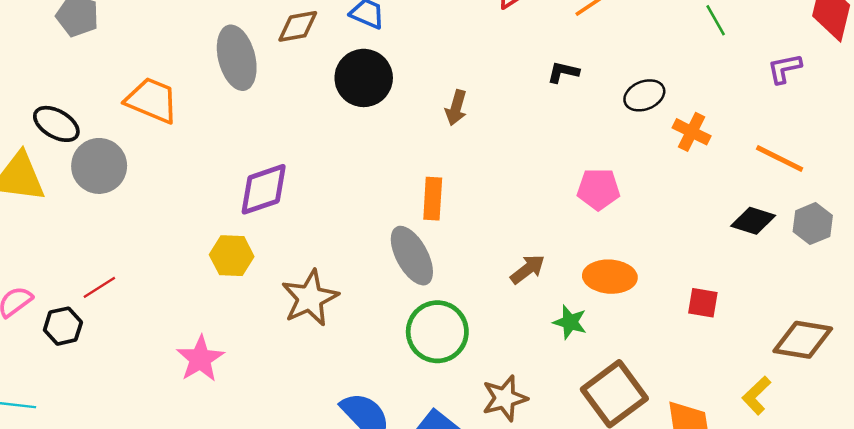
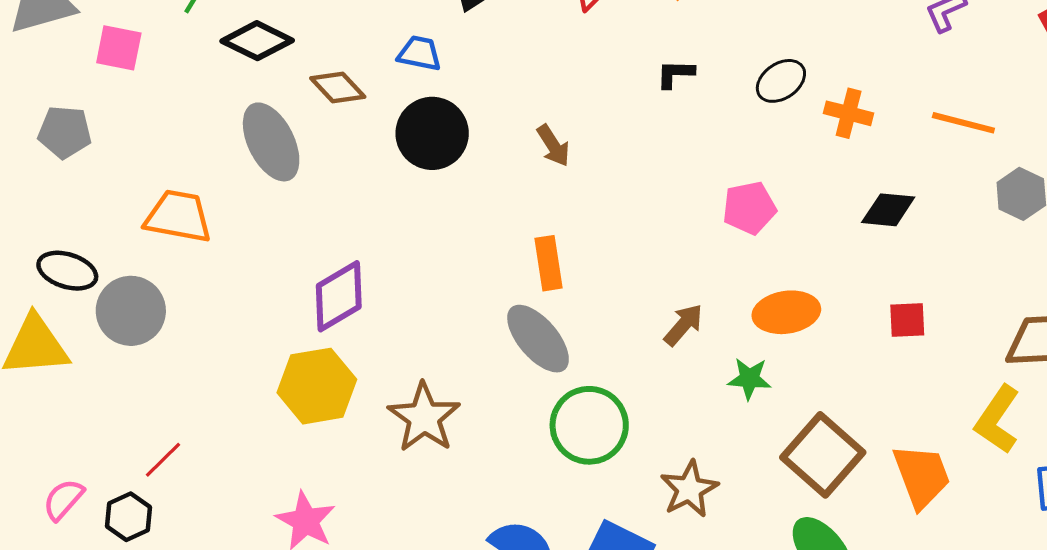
brown diamond: (298, 26) -> (338, 87), turned 69
brown arrow: (456, 108) -> (553, 146), turned -36
black diamond: (753, 221) -> (888, 210), moved
yellow hexagon: (232, 256) -> (317, 386), size x1.4
yellow L-shape: (756, 395) -> (997, 419), size x1.4

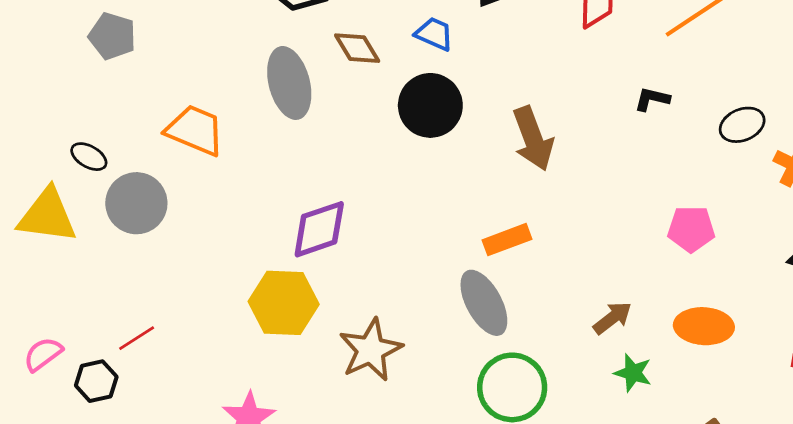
brown arrow: (553, 146) -> (533, 138), size x1.6
orange rectangle: (549, 263) -> (507, 240), turned 66
black ellipse: (67, 271) -> (89, 157), size x0.7
green star: (749, 379) -> (633, 373), moved

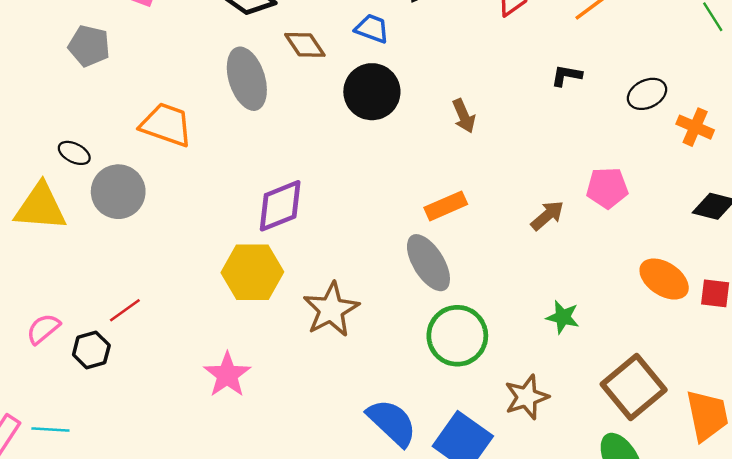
brown arrow: (533, 138) -> (464, 116), size x0.6
brown arrow: (612, 318) -> (547, 216), moved
orange ellipse: (704, 326) -> (664, 279), moved, turned 33

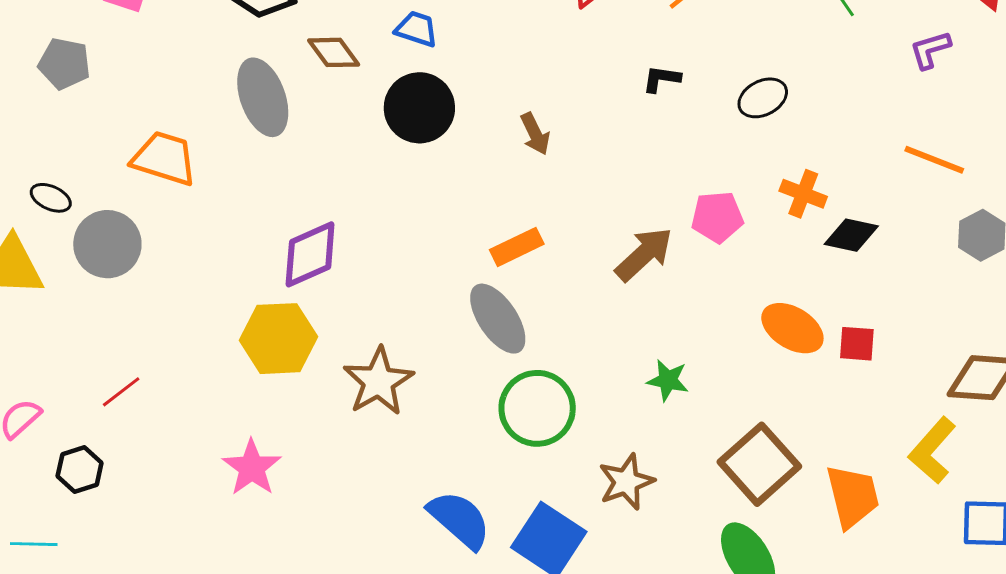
orange cross: (695, 127) -> (803, 194), moved
brown arrow: (547, 216) -> (644, 254), size x1.4
black hexagon: (91, 350) -> (80, 470), moved

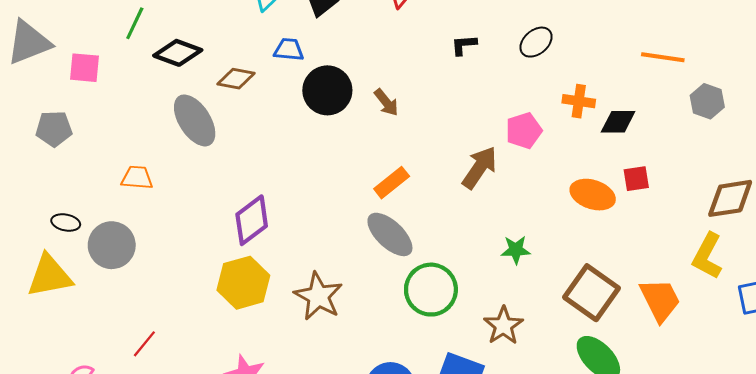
brown diamond: (334, 52) -> (236, 79), turned -30
black circle: (419, 108) -> (327, 90), moved
orange trapezoid: (164, 158) -> (137, 178), size x0.7
red square: (857, 344) -> (636, 179), moved

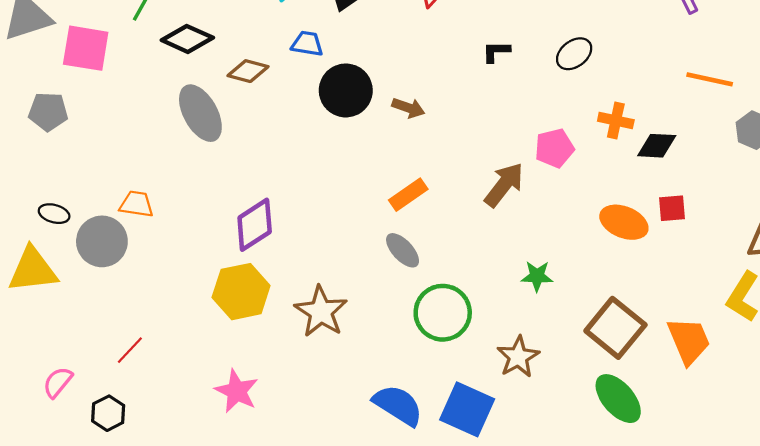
pink square: (85, 68) -> (86, 48), size x1.4
brown arrow: (386, 102) -> (408, 108), turned -36
orange trapezoid: (137, 178) -> (136, 204), moved
gray ellipse: (390, 234) -> (403, 250), size x0.7

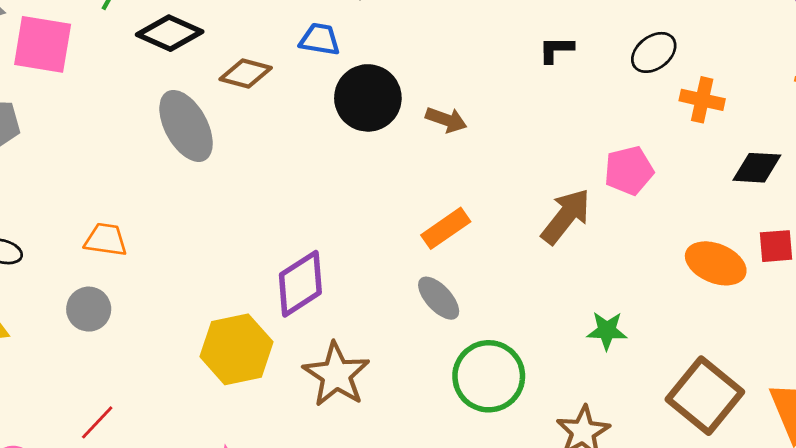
orange cross: (616, 120) -> (702, 100), moved
purple diamond: (255, 225) -> (300, 284), moved
gray circle: (102, 241) -> (89, 309), moved, size x0.7

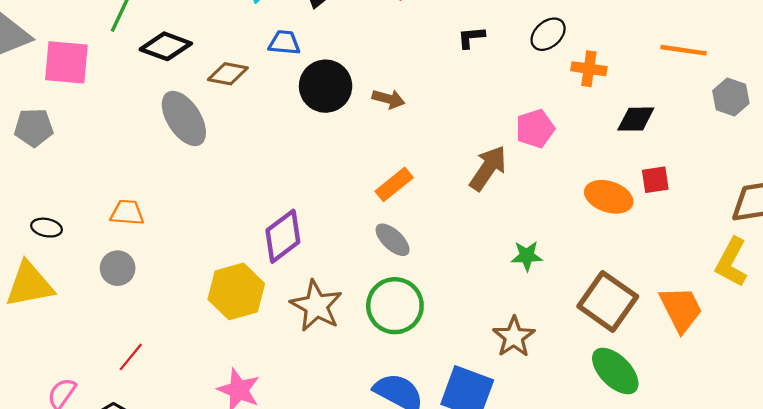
green circle: (489, 376) -> (395, 306), moved

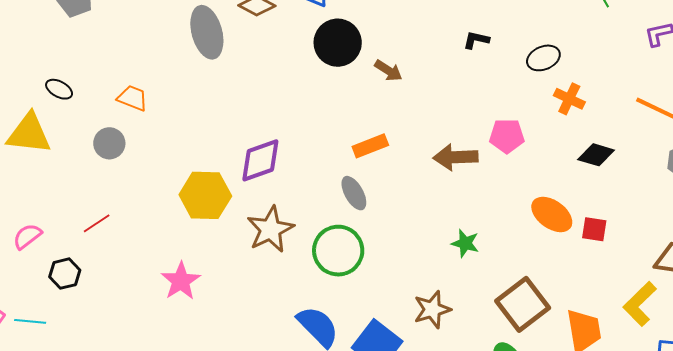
brown arrow: (488, 168) -> (456, 157), turned -144
red square: (655, 180) -> (594, 229), moved

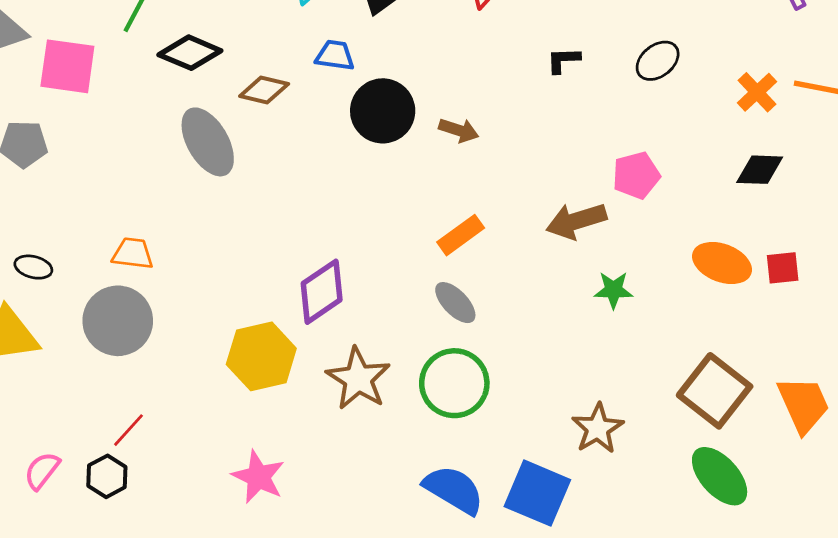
orange cross: (569, 99) -> (757, 92), moved, turned 36
gray circle: (109, 143) -> (118, 321), size x1.6
green star: (465, 243) -> (613, 290), moved
black hexagon: (65, 274) -> (107, 476), moved

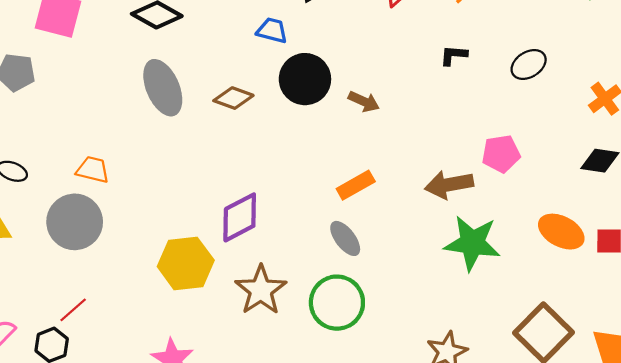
brown diamond: (264, 90) -> (233, 98), moved
green star: (613, 290) -> (472, 243), size x1.8

